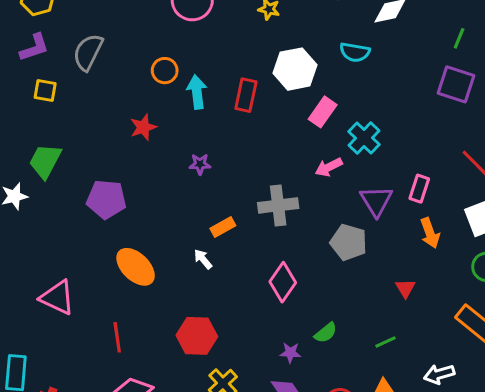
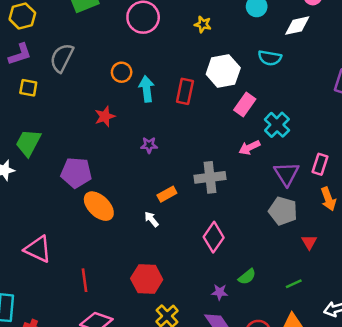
gray pentagon: (349, 242) -> (283, 211), moved
orange ellipse: (136, 267) -> (99, 206), moved

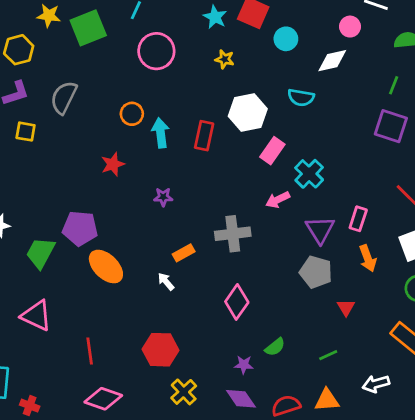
green trapezoid: (28, 143) -> (41, 253), moved

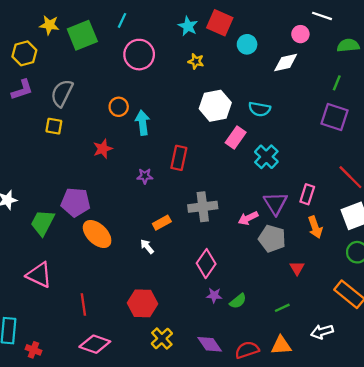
cyan semicircle: (301, 97) -> (260, 109), moved
yellow square: (26, 132) -> (54, 126), moved
red rectangle: (204, 136) -> (179, 158), moved
pink arrow: (278, 200) -> (248, 218), moved
purple star: (244, 365) -> (214, 295), moved

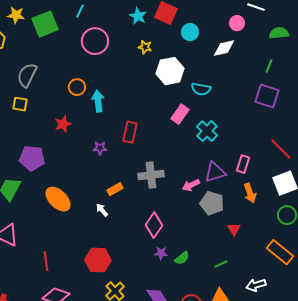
white hexagon: (215, 106) -> (170, 71), moved
purple pentagon: (76, 202) -> (32, 158), moved
purple triangle: (275, 203) -> (215, 172), turned 45

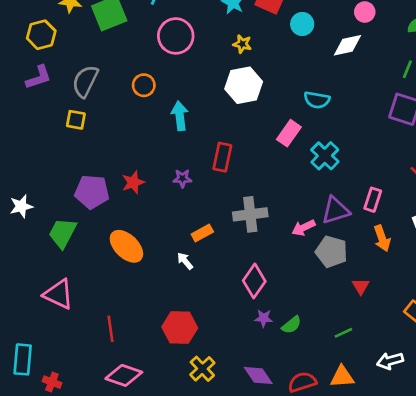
white hexagon: (170, 71) -> (244, 85), moved
orange circle: (77, 87) -> (144, 85), moved
red star: (63, 124) -> (133, 182), moved

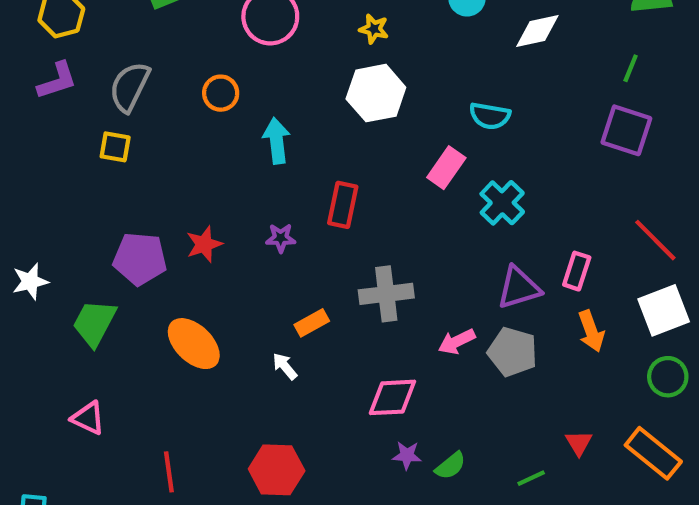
pink arrow: (304, 228) -> (457, 341), moved
pink diamond: (254, 281) -> (392, 397), turned 52
red triangle: (361, 286) -> (579, 443), moved
pink triangle: (59, 294) -> (88, 418), size x0.7

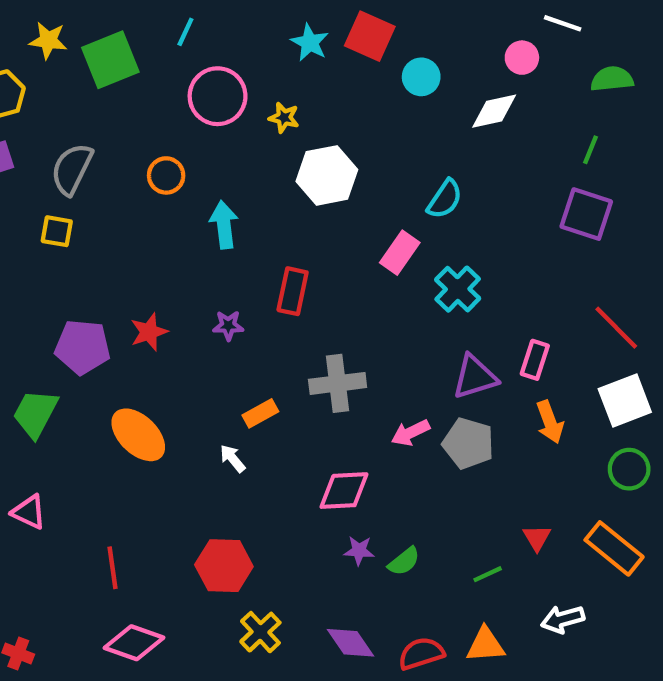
yellow star: (374, 29) -> (284, 118), moved
cyan semicircle: (490, 116) -> (445, 199), turned -66

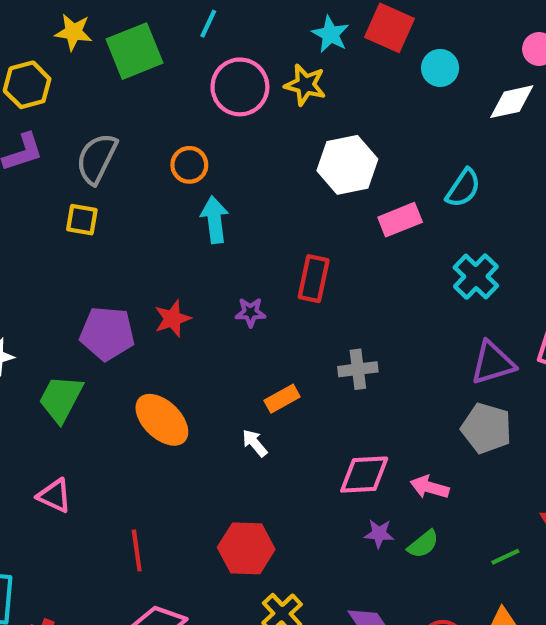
yellow star: (284, 118) -> (305, 85), moved, size x1.4
cyan arrow: (224, 225) -> (215, 220), moved
pink rectangle: (400, 253) -> (400, 220), moved, turned 33
gray cross: (338, 383) -> (358, 369), size x0.7
pink arrow: (410, 433) -> (430, 487), moved, turned 42

